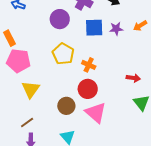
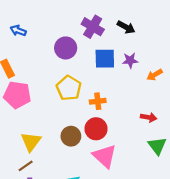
orange arrow: (140, 26) -> (155, 75), moved
orange cross: (89, 65) -> (98, 101), turned -32
yellow triangle: (31, 89) -> (31, 142), moved
brown circle: (66, 106) -> (71, 136), moved

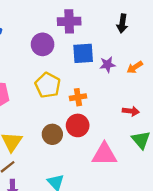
purple cross: (93, 27) -> (69, 21), turned -30
black arrow: (126, 27) -> (122, 23), moved, turned 72
purple star: (130, 60) -> (107, 65), moved
pink triangle: (105, 156) -> (104, 154), moved, turned -40

